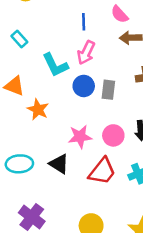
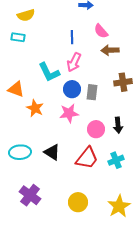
cyan rectangle: (19, 39) -> (18, 37), moved, turned -40
pink star: (80, 137) -> (69, 113), moved

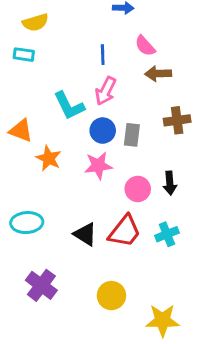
black triangle: (52, 152) -> (85, 234), moved
yellow star: (119, 206) -> (163, 320), moved, turned 30

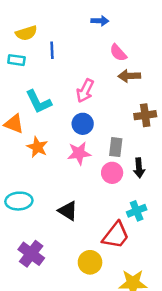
blue line: (103, 55) -> (52, 50), moved
cyan L-shape: (69, 106) -> (39, 102), moved
gray rectangle: (132, 135) -> (116, 147), moved
red trapezoid: (125, 231) -> (116, 235), moved

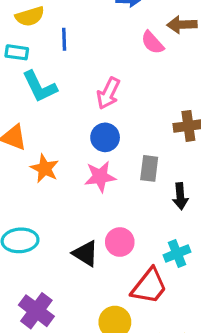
brown arrow: (129, 76) -> (182, 25), moved
cyan L-shape: (39, 102) -> (40, 87), moved
pink circle: (112, 173) -> (120, 242), moved

